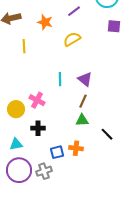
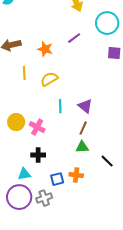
yellow semicircle: (72, 39) -> (49, 79), moved
yellow circle: (16, 109) -> (16, 122), moved
cyan triangle: (16, 144) -> (24, 174), moved

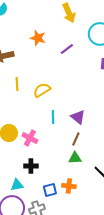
orange star: (45, 49) -> (38, 38), moved

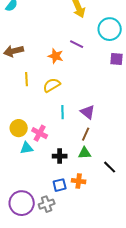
orange star: (38, 38) -> (56, 56), moved
purple line: (67, 49) -> (77, 44), turned 64
black cross: (31, 166) -> (60, 156), moved
cyan triangle: (17, 185) -> (27, 148), moved

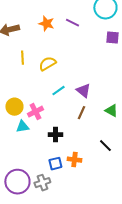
orange star: (56, 56) -> (46, 24), moved
cyan line: (63, 112) -> (58, 91), turned 56
pink cross: (40, 133) -> (35, 112), turned 35
green triangle: (85, 153) -> (111, 111), moved, turned 32

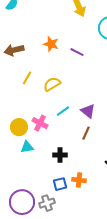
purple line: (72, 23) -> (77, 52), moved
yellow line: (22, 58) -> (27, 78), turned 32
pink cross: (35, 112) -> (40, 123), moved, turned -35

